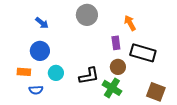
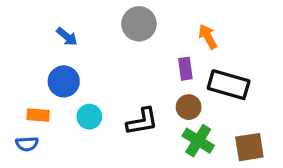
green cross: (112, 88) -> (198, 141), moved
blue semicircle: (36, 90) -> (27, 144), moved
brown square: (156, 92) -> (249, 147), turned -30

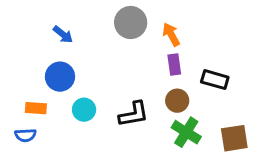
orange arrow: (208, 37) -> (171, 35), moved
black rectangle: (229, 85) -> (215, 80), size x0.7

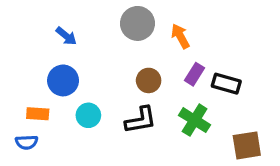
purple rectangle: (174, 65) -> (195, 74), moved, turned 40
brown circle: (177, 101) -> (149, 80), moved
green cross: (186, 132) -> (195, 120), moved

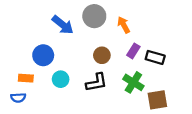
blue arrow: (66, 36) -> (63, 25), moved, size x1.5
brown square: (247, 145) -> (157, 100), moved

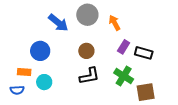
brown circle: (102, 55) -> (86, 51), moved
cyan circle: (61, 79) -> (44, 82), moved

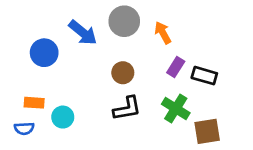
blue circle: (40, 51) -> (44, 53), moved

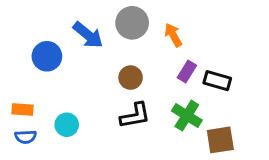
orange rectangle: (34, 103) -> (23, 110), moved

